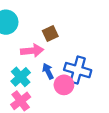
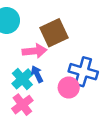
brown square: (50, 34) -> (54, 33), size x1.6
blue arrow: (48, 71) -> (37, 74), moved

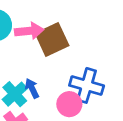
pink arrow: (35, 51) -> (29, 31), moved

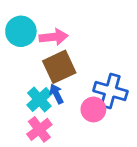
brown square: (52, 40) -> (59, 67), moved

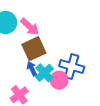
pink arrow: (54, 37) -> (30, 27), turned 48
cyan cross: (39, 100) -> (44, 73), moved

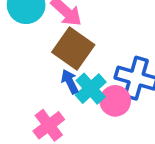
brown square: (34, 49) -> (73, 48), turned -30

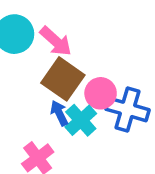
pink circle: (115, 101) -> (101, 93), moved

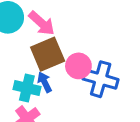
brown square: (63, 79) -> (48, 54), turned 32
cyan cross: (81, 120) -> (27, 88), moved, turned -35

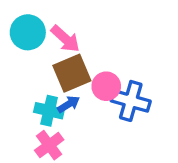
blue arrow: (45, 82) -> (69, 104), turned 84

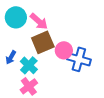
blue arrow: (69, 104) -> (11, 57), moved, turned 152
cyan cross: (49, 111) -> (29, 65), turned 30

